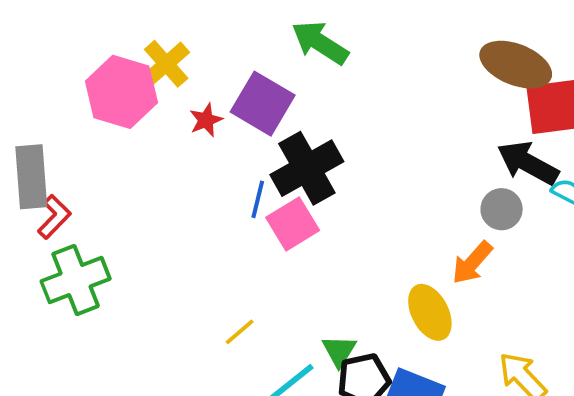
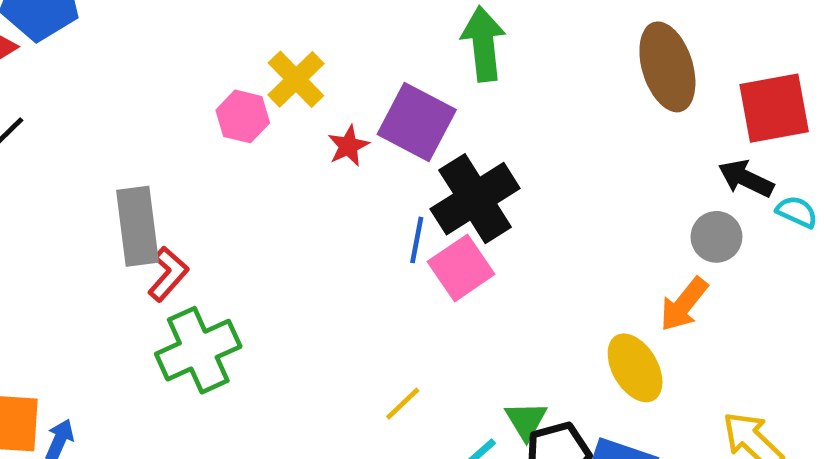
green arrow: (320, 43) -> (483, 44), turned 54
brown ellipse: (516, 65) -> (667, 67), moved, turned 54
pink hexagon: (121, 92) -> (243, 116), size x0.6
black arrow: (528, 163) -> (746, 178), size x0.7

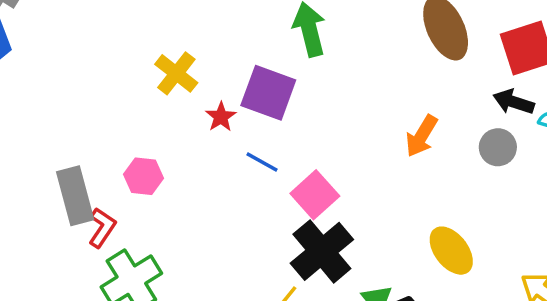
pink hexagon: (243, 116) -> (143, 176), moved
black cross: (475, 199) -> (322, 251), moved
blue line: (417, 240) -> (262, 162), moved, turned -64
orange arrow: (684, 304) -> (422, 136), moved

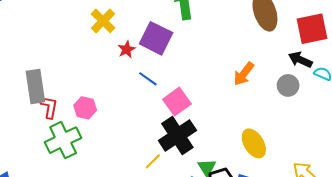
pink hexagon: (143, 176) -> (85, 108), moved
red L-shape: (102, 228) -> (49, 107), turned -30

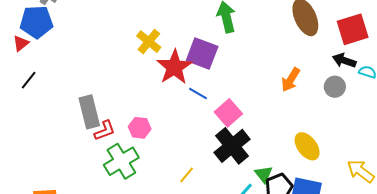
red star: (127, 49) -> (174, 67), size x2.0
red L-shape: (49, 107) -> (105, 131), turned 65
yellow line: (153, 161) -> (187, 175), moved

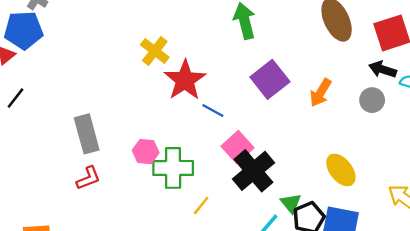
purple square: (202, 53) -> (270, 79), moved, turned 32
pink square: (228, 113) -> (238, 147), moved
red L-shape: (105, 131) -> (88, 178), moved
green cross: (121, 161) -> (173, 168), moved, turned 32

